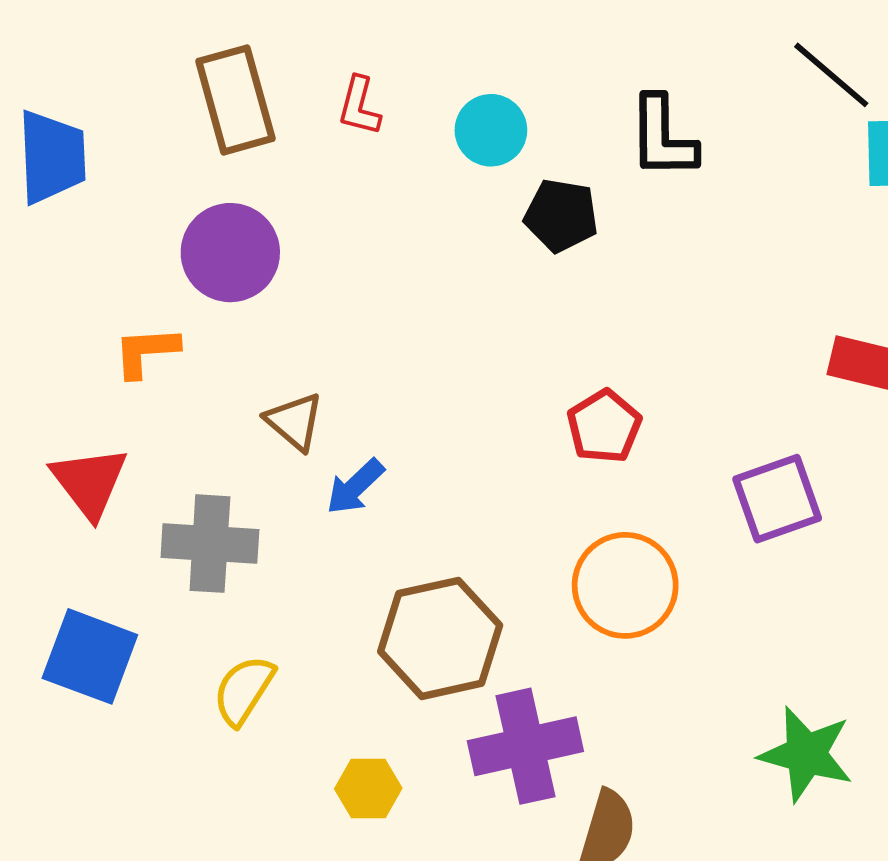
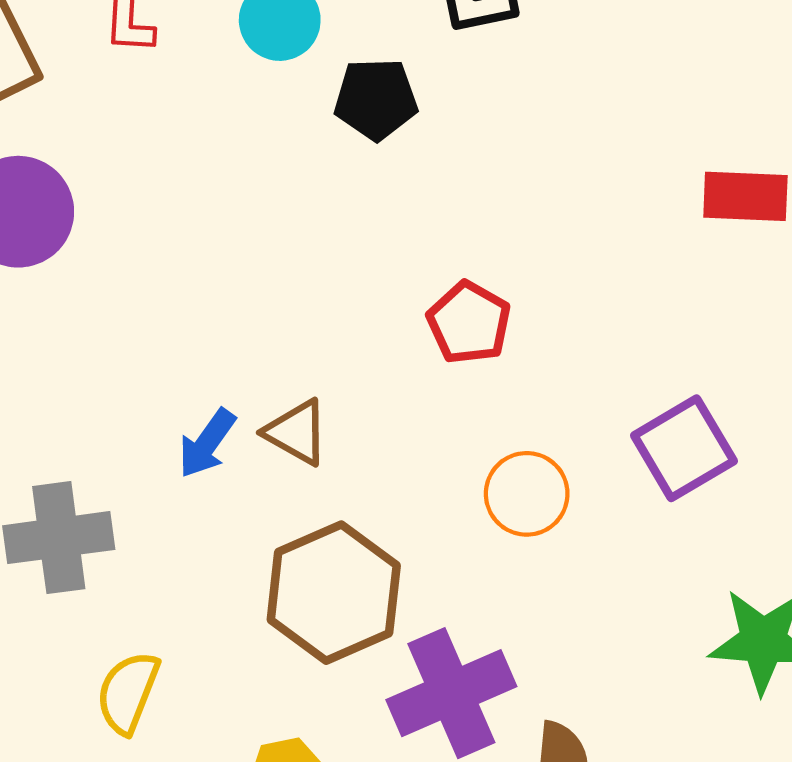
brown triangle: (294, 421) -> (296, 432), moved
purple square: (777, 499) -> (684, 448), moved
orange circle: (625, 585) -> (527, 494), size x0.7

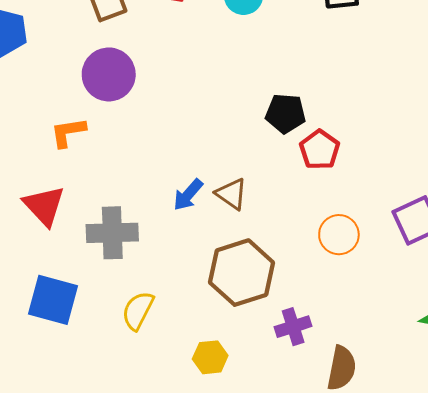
black pentagon: (376, 99) -> (286, 113), moved
purple cross: (451, 693) -> (293, 327), size x0.6

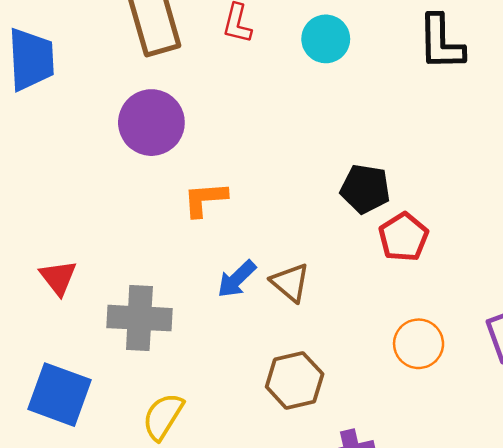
orange L-shape: (68, 132) -> (205, 199), moved
red triangle: (44, 206) -> (58, 278), size x0.7
brown hexagon: (242, 273) -> (295, 380), size x0.7

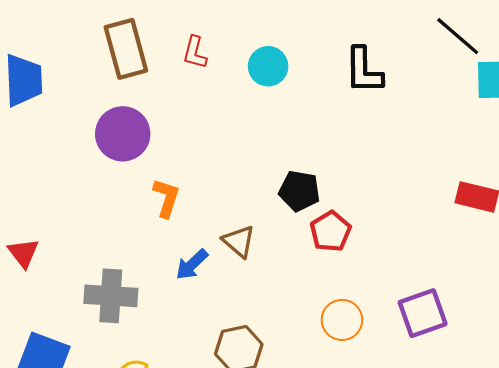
orange L-shape: (205, 199) -> (166, 198), turned 111
red triangle: (58, 278) -> (23, 253), moved
brown triangle: (290, 282) -> (239, 241), moved

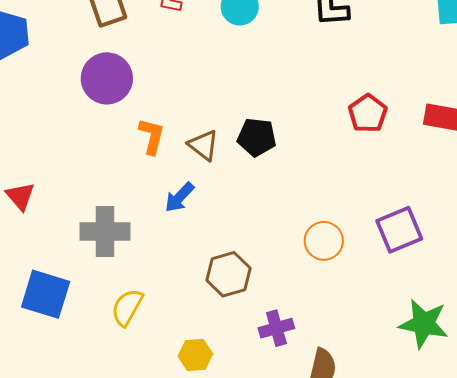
black pentagon: (299, 191) -> (257, 137), moved
red pentagon: (331, 231) -> (368, 113), moved
brown triangle: (239, 241) -> (203, 145), moved

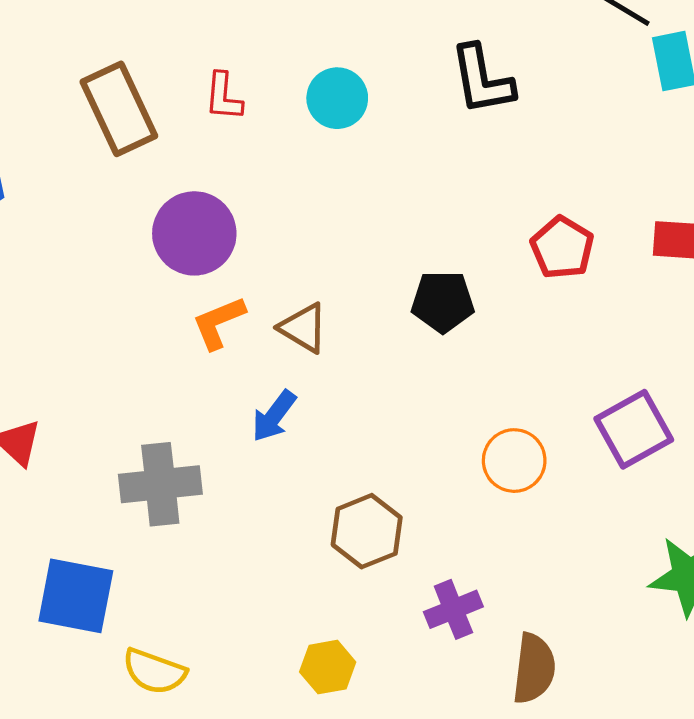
purple circle: (107, 78) -> (194, 233), moved
orange L-shape: (152, 136) -> (219, 323), turned -120
black pentagon: (257, 137) -> (443, 302), moved
yellow semicircle: (127, 307) -> (154, 671), moved, turned -93

